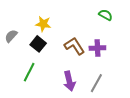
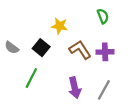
green semicircle: (106, 15) -> (103, 16), moved, turned 40
yellow star: (43, 24) -> (59, 26), moved
gray semicircle: (11, 36) -> (12, 48), moved, turned -96

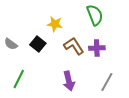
green semicircle: (103, 16) -> (95, 15), size x1.5
green line: (31, 78) -> (19, 79), moved
gray line: (104, 90) -> (107, 82), moved

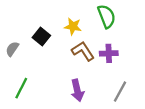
yellow star: (55, 24) -> (73, 26), moved
gray semicircle: (11, 44) -> (12, 49), turned 88
black square: (38, 44) -> (41, 37), moved

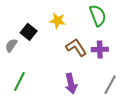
yellow star: (73, 26) -> (58, 21), moved
black square: (41, 37) -> (29, 32), moved

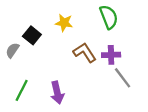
purple arrow: (71, 83) -> (57, 93), moved
gray line: (110, 85) -> (123, 78), moved, turned -66

